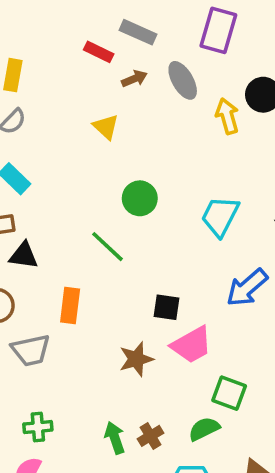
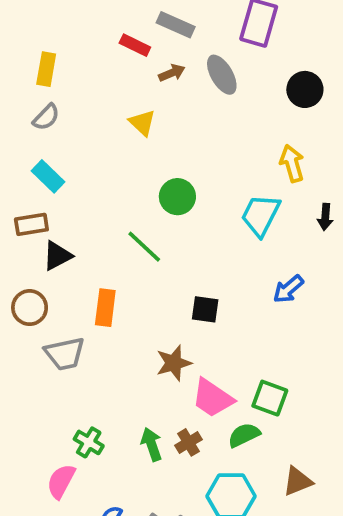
yellow arrow: (227, 116) -> (292, 163), moved
black triangle: (24, 255) -> (57, 256), turned -36
blue arrow: (247, 288) -> (288, 289), size x0.7
pink trapezoid: (192, 345) -> (213, 398), moved, turned 63
green cross: (38, 427) -> (89, 442), moved, turned 36

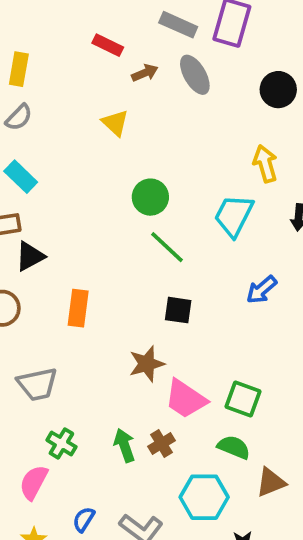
gray rectangle: (176, 25) -> (178, 25), moved
green line: (144, 247) -> (167, 247), moved
gray trapezoid: (65, 354) -> (37, 384), moved
green semicircle: (244, 435) -> (234, 447), moved, turned 48

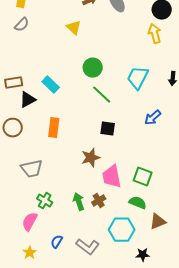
yellow arrow: (265, 164) -> (155, 34), moved
cyan rectangle: (21, 177) -> (51, 85), moved
pink trapezoid: (186, 399) -> (112, 177), turned 45

